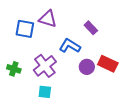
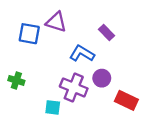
red rectangle: (108, 64) -> (126, 100), moved
purple cross: (45, 66) -> (74, 87), moved, turned -30

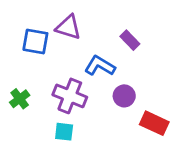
green cross: (16, 80) -> (20, 99), turned 35
purple cross: (74, 87) -> (70, 96), moved

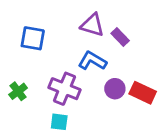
purple triangle: (68, 27) -> (92, 25), moved
red rectangle: (154, 123) -> (143, 93), moved

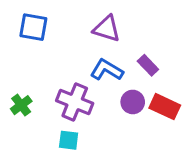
purple rectangle: (120, 37) -> (148, 65), moved
blue square: (33, 38) -> (33, 27), moved

